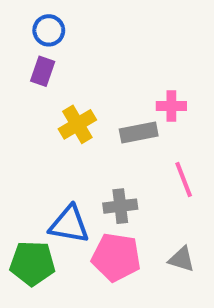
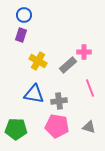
yellow cross: (77, 124) -> (38, 61), turned -30
gray rectangle: (139, 133) -> (68, 65), turned -30
blue triangle: (69, 224) -> (34, 94), moved

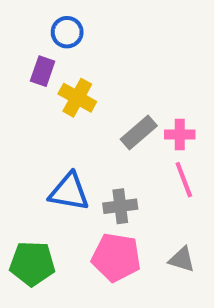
blue circle: (24, 15) -> (67, 32), moved
pink cross: (84, 52) -> (180, 135), moved
yellow cross: (38, 61) -> (77, 98), moved

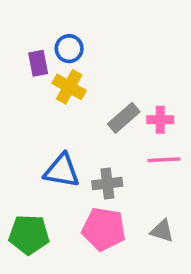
blue circle: (67, 32) -> (69, 49), moved
purple rectangle: (43, 71) -> (38, 63), turned -30
pink line: (184, 180) -> (164, 160), turned -72

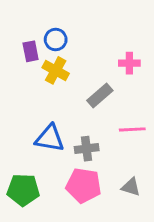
pink cross: (160, 120) -> (129, 63), moved

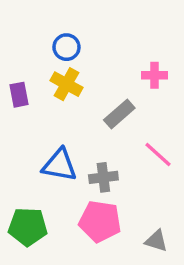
purple rectangle: (31, 51) -> (19, 95), moved
pink line: (132, 129) -> (158, 155), turned 45
gray triangle: (131, 187) -> (156, 241), moved

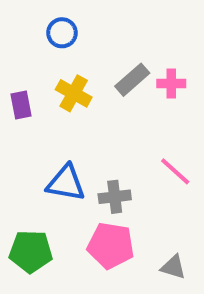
blue circle: (66, 47) -> (62, 33), moved
gray rectangle: (119, 114) -> (132, 80), moved

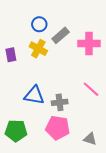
blue circle: (62, 33) -> (39, 24), moved
gray rectangle: (132, 80) -> (61, 35), moved
pink cross: (171, 84) -> (89, 44), size x1.5

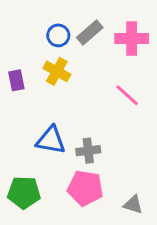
gray rectangle: (61, 35) -> (90, 32), moved
pink cross: (89, 44) -> (132, 38), moved
pink line: (91, 89) -> (127, 95), moved

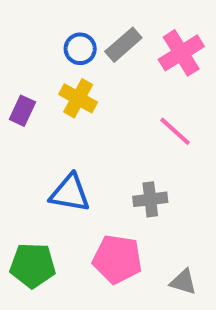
pink cross: (132, 38) -> (181, 53), turned -32
purple rectangle: (16, 80) -> (22, 111), turned 36
gray cross: (88, 151) -> (150, 199), moved

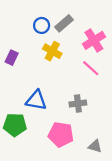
pink cross: (181, 53) -> (94, 40), moved
yellow cross: (78, 98) -> (52, 51), moved
green pentagon: (33, 265) -> (15, 125), moved

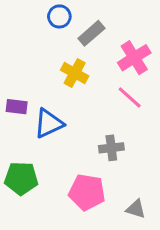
blue circle: (42, 25) -> (59, 16), moved
purple rectangle: (12, 58) -> (17, 107), moved, turned 72
blue triangle: (36, 100) -> (49, 123), moved, turned -35

